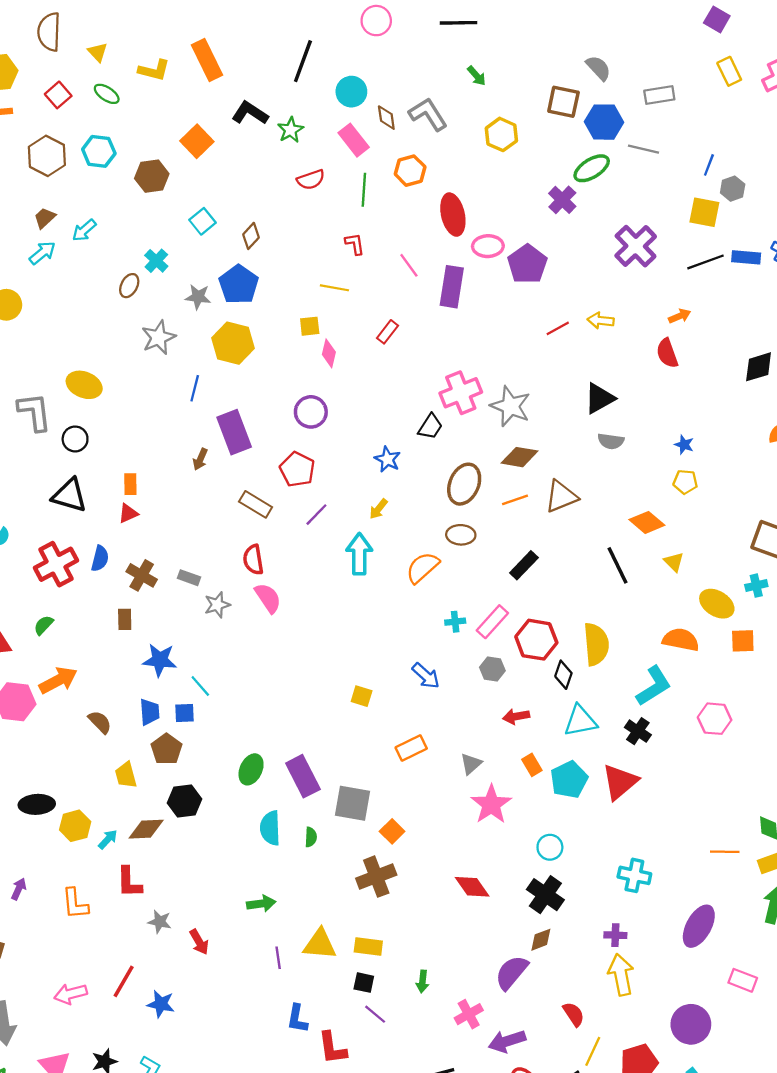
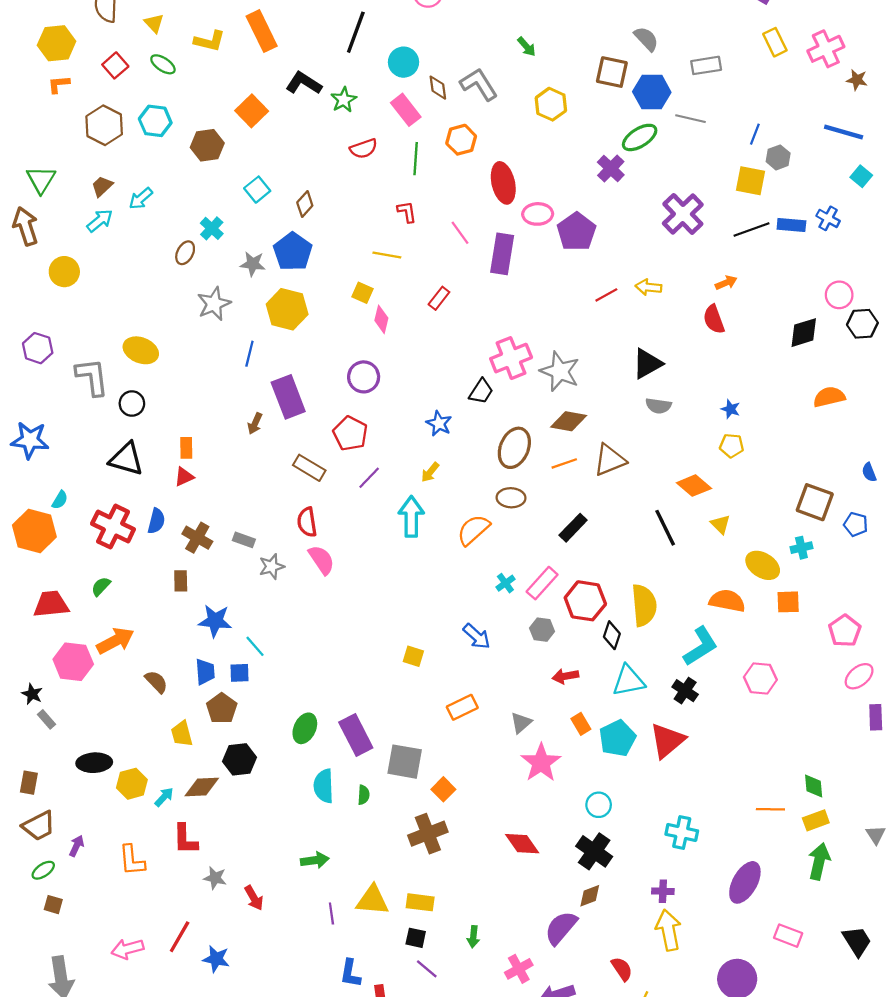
yellow square: (310, 326) -> (362, 293), turned 30
red cross: (56, 564) -> (113, 527), turned -36
cyan cross: (455, 622) -> (505, 583), turned -30

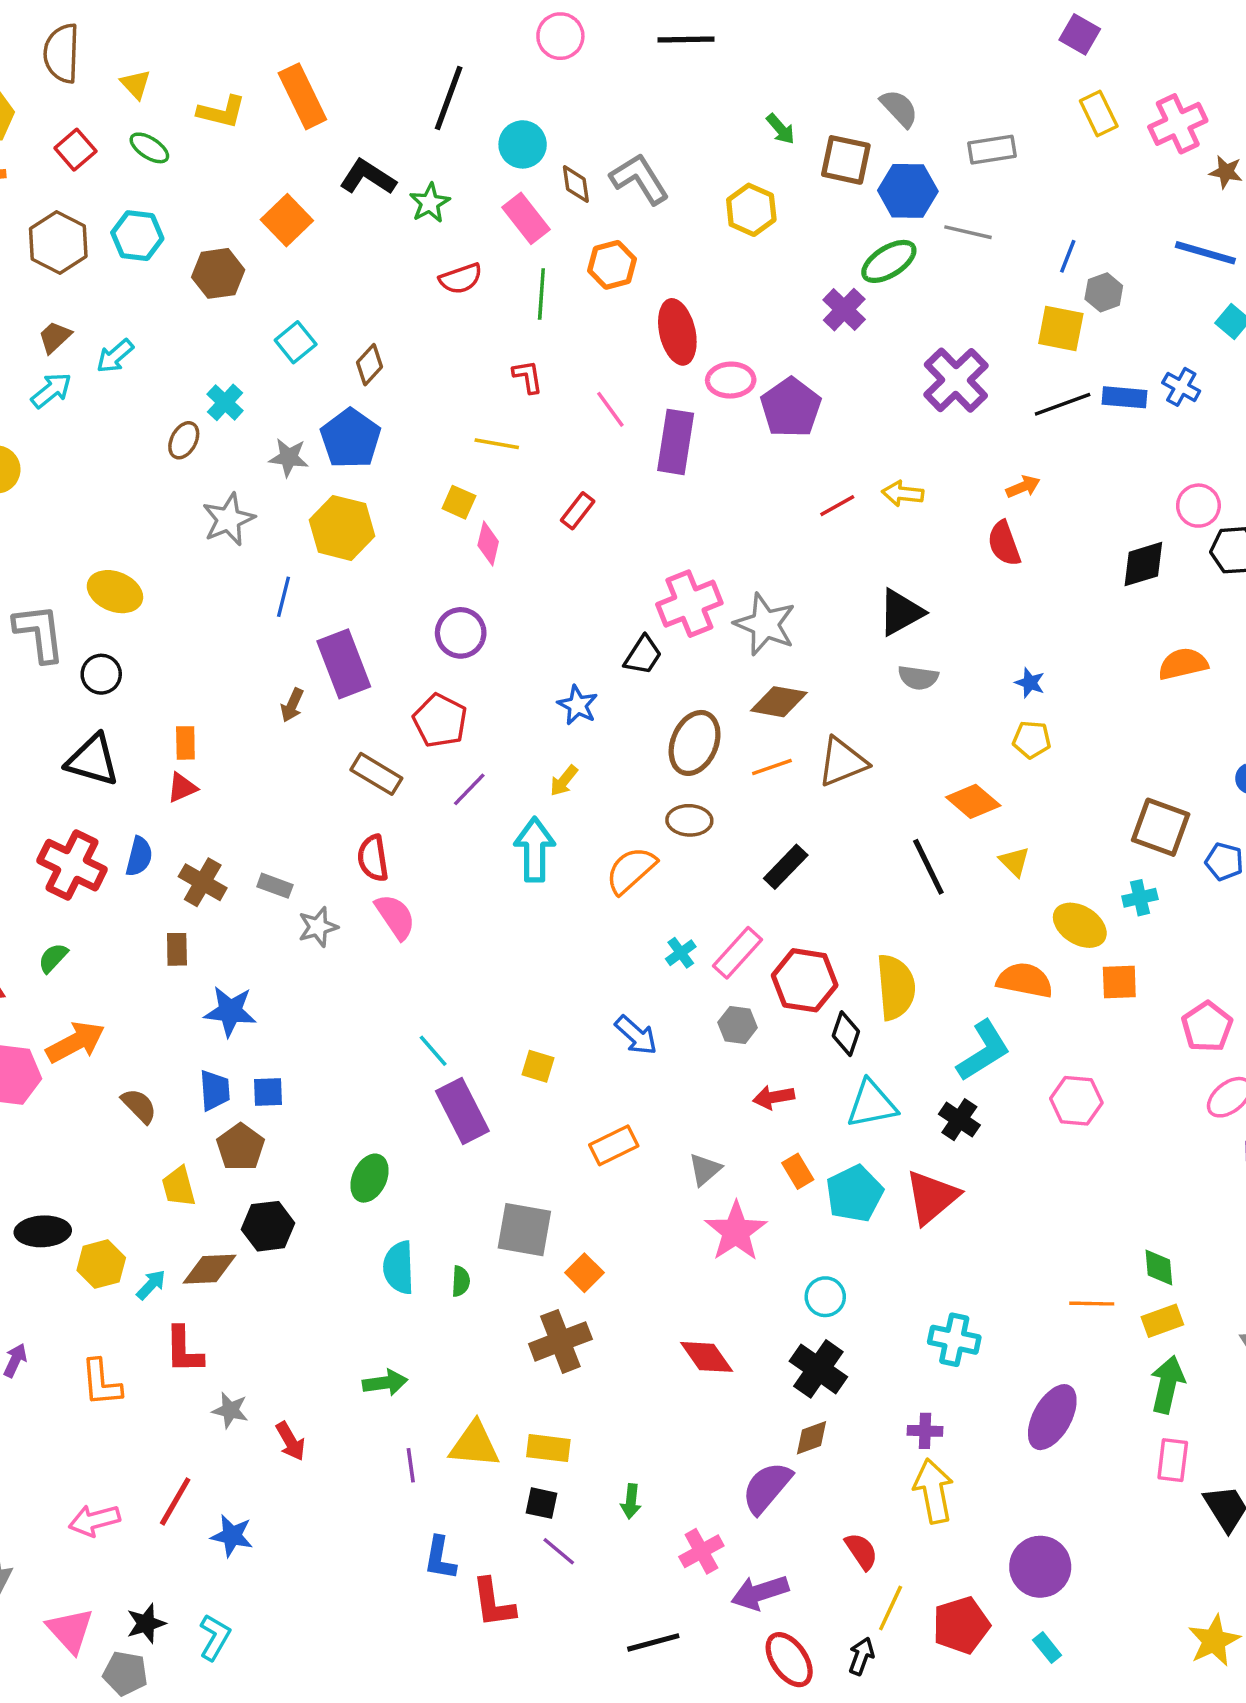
green arrow: (527, 47) -> (781, 129), moved
cyan line: (255, 646) -> (433, 1051), moved
purple rectangle: (356, 735) -> (462, 1111), moved
pink rectangle: (788, 936) -> (1173, 1460), moved, turned 76

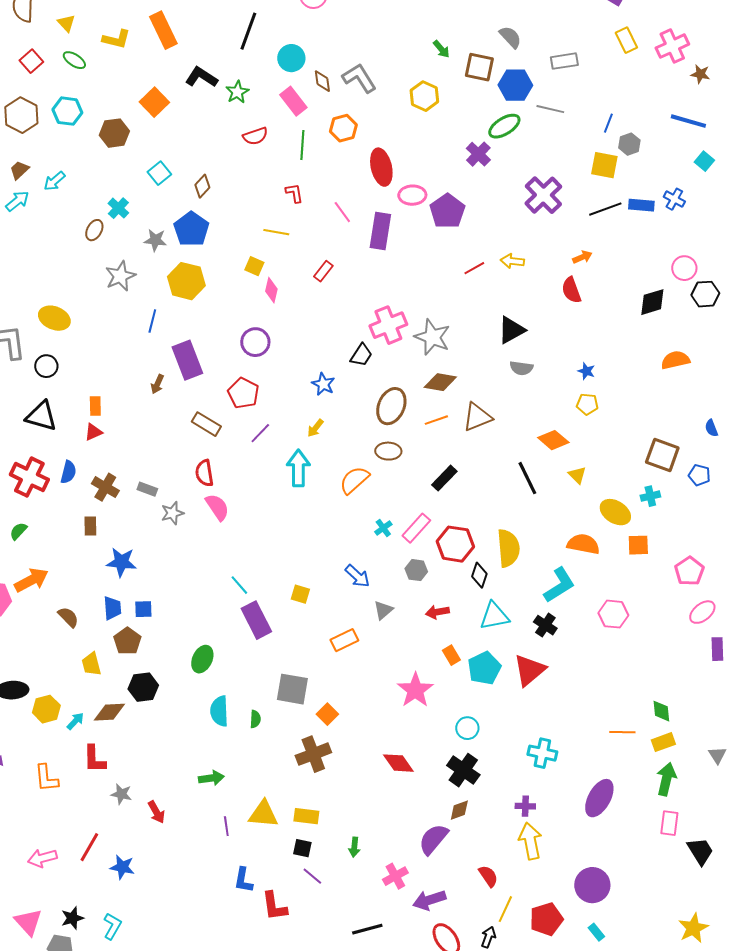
gray triangle: (705, 1169) -> (383, 610), moved

